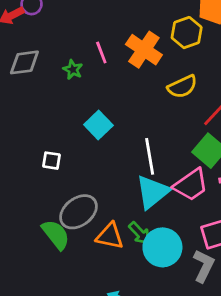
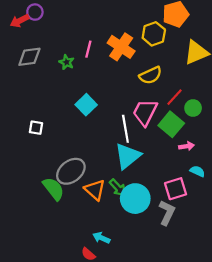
pink line: (101, 52) -> (88, 49), turned 35
white square: (51, 161) -> (36, 128), moved
pink trapezoid: (191, 185) -> (145, 112), moved, turned 152
orange triangle: (110, 236) -> (95, 190), turned 30

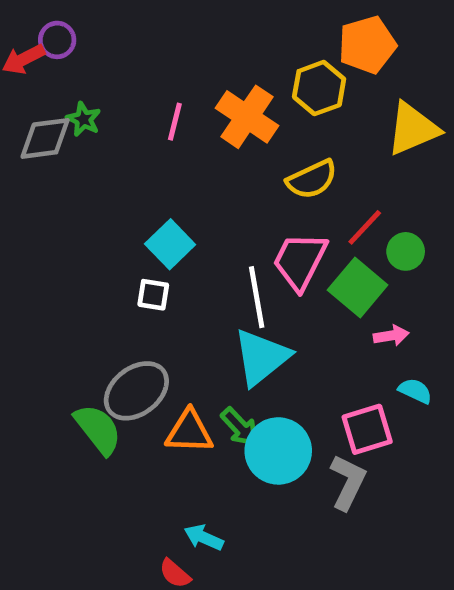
green star: (67, 62) -> (84, 119), moved
white square: (36, 128) -> (153, 295), moved
orange triangle: (95, 190) -> (189, 432), turned -40

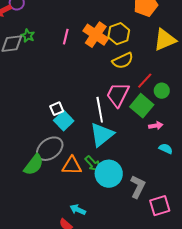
yellow hexagon: (319, 88) -> (119, 34), moved
cyan square: (170, 244) -> (64, 121), moved
white square: (153, 295) -> (57, 109), turned -32
green semicircle: (98, 429) -> (34, 165), turned 75
pink square: (367, 429) -> (160, 206), moved

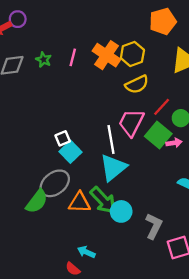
green star: (28, 36) -> (44, 60), moved
pink arrow: (156, 126) -> (174, 143), moved
green arrow: (93, 164) -> (103, 200), size x1.5
cyan circle: (109, 174) -> (121, 211), size x0.7

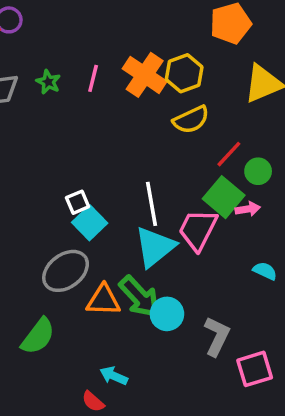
pink trapezoid: (131, 123) -> (198, 230), moved
green semicircle: (37, 201) -> (38, 336), moved

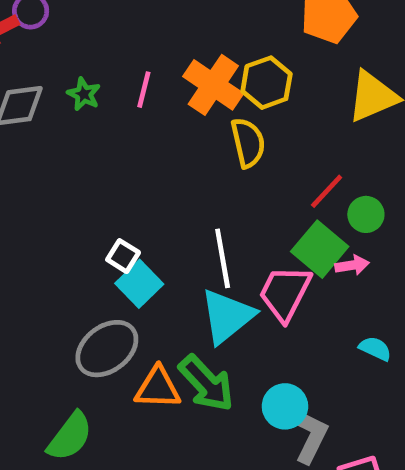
yellow semicircle: (191, 120) -> (248, 143), moved, turned -78
white square: (78, 202) -> (123, 256), turned -35
cyan circle: (167, 314) -> (285, 406), moved

